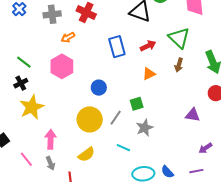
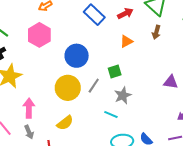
blue rectangle: (117, 47) -> (94, 15), turned -30
blue circle: (99, 88) -> (77, 56), size x1.5
cyan line: (123, 148) -> (111, 114), moved

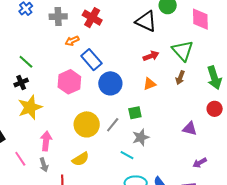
blue rectangle: (94, 15) -> (91, 60), moved
pink hexagon: (39, 35) -> (69, 82), moved
blue circle: (77, 56) -> (110, 83), moved

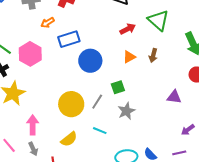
blue rectangle: (91, 60) -> (69, 39), turned -60
brown arrow: (180, 78) -> (153, 55), moved
pink hexagon: (69, 82) -> (30, 54), moved
cyan line: (127, 155) -> (100, 131), moved

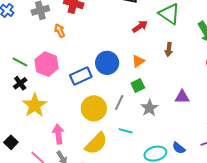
orange arrow: (48, 23) -> (60, 31), turned 104
blue rectangle: (69, 39) -> (81, 76), moved
orange triangle: (129, 57) -> (138, 61), moved
purple triangle: (174, 97) -> (182, 97), moved
yellow semicircle: (69, 139) -> (96, 143), size x1.4

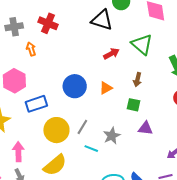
blue rectangle: (81, 76) -> (36, 104), moved
green square: (138, 85) -> (133, 105), moved, turned 32
cyan line: (126, 131) -> (91, 149), moved

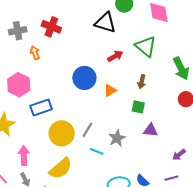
blue circle: (75, 86) -> (84, 78), moved

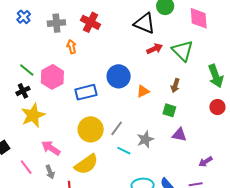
red arrow: (115, 56) -> (155, 49), moved
blue rectangle: (41, 108) -> (86, 92), moved
pink arrow: (24, 156) -> (51, 148), turned -60

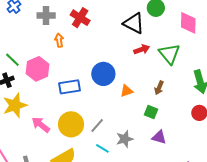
pink arrow: (51, 148) -> (41, 125), moved

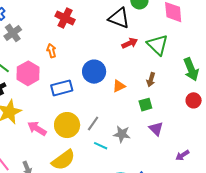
gray cross: (46, 16) -> (13, 33), moved, turned -30
orange arrow: (59, 40) -> (51, 51), moved
green square: (151, 112) -> (145, 105), turned -32
purple triangle: (159, 137) -> (156, 129), turned 35
gray star: (125, 139) -> (122, 134), turned 30

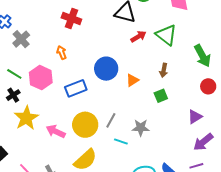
purple triangle: (156, 129) -> (195, 117), moved, turned 49
purple arrow: (182, 155) -> (203, 142), size x1.5

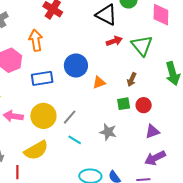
orange arrow: (62, 53) -> (36, 40), size x1.5
red circle: (208, 86) -> (144, 105), moved
gray star: (141, 128) -> (108, 132), moved
pink arrow: (56, 131) -> (13, 116), turned -30

